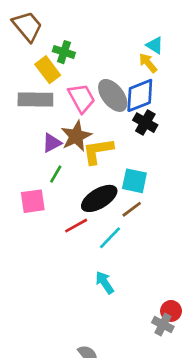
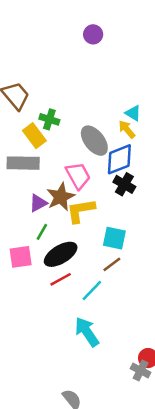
gray ellipse: (113, 95) -> (94, 141), moved
pink trapezoid: (82, 98) -> (78, 176), moved
black ellipse: (99, 198) -> (61, 254), moved
cyan arrow: (105, 282) -> (87, 332), size x1.4

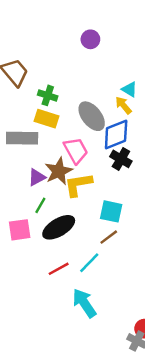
purple circle: (93, 34) -> (90, 39), moved
yellow rectangle: (34, 136) -> (46, 119), moved, turned -35
red line: (61, 279) -> (59, 269), moved

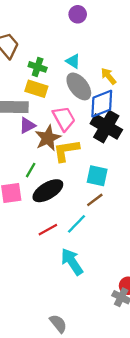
cyan triangle: (129, 89) -> (73, 61), moved
black cross: (121, 159) -> (106, 127), size x1.5
purple triangle: (37, 177) -> (27, 125), moved

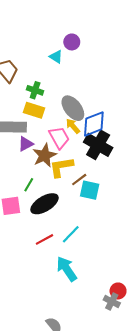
cyan triangle: (73, 61) -> (56, 57), moved
yellow arrow: (109, 76) -> (73, 126), moved
brown line: (95, 200) -> (79, 180), moved

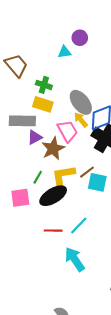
cyan triangle: (56, 57) -> (64, 52), turned -40
yellow L-shape: (61, 167) -> (63, 175), moved
red line: (44, 239) -> (53, 231), turned 30

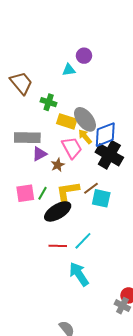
yellow rectangle: (43, 104) -> (67, 121), moved
brown star: (53, 149) -> (58, 165), size x0.6
pink square: (20, 198) -> (25, 193), moved

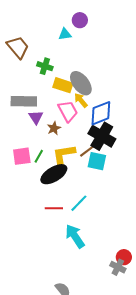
blue diamond: (105, 135) -> (101, 113), moved
purple triangle: (39, 154) -> (36, 117), turned -35
black cross: (109, 155) -> (102, 136), moved

